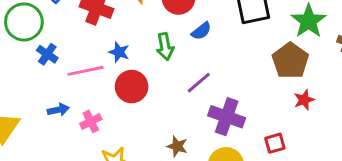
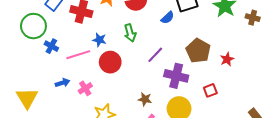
blue semicircle: (201, 31) -> (168, 18), moved
brown pentagon: (290, 61) -> (198, 51), moved

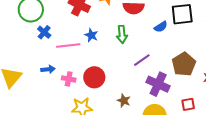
red circle: (110, 62) -> (94, 77), moved
pink cross: (85, 88) -> (69, 79), turned 32

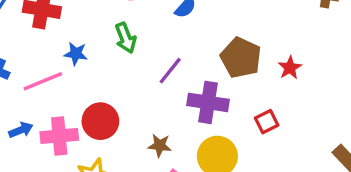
pink cross: (69, 79) -> (59, 136), size x1.5

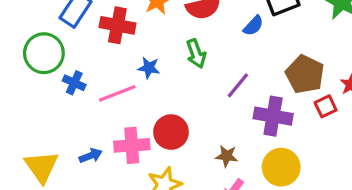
red square: (267, 122) -> (326, 106), moved
blue arrow: (21, 130) -> (91, 156), moved

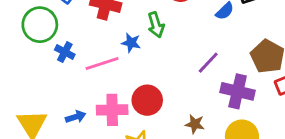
green arrow: (196, 54) -> (156, 25), moved

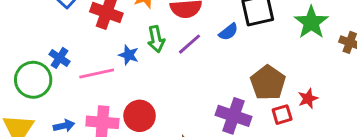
green circle: (40, 25) -> (33, 80), moved
purple line: (208, 63) -> (190, 44), moved

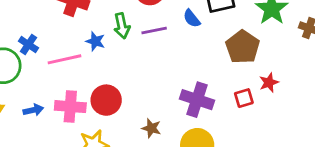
blue semicircle: (229, 32) -> (192, 18), turned 90
purple line: (190, 44) -> (154, 30), turned 30
brown pentagon: (268, 83) -> (243, 47), moved

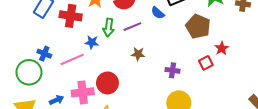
green arrow: (122, 26) -> (109, 28), turned 30
purple cross: (197, 100) -> (172, 70), size x0.6
brown star: (151, 128) -> (138, 54), moved

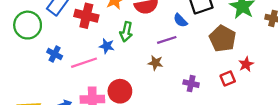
purple line: (132, 27) -> (167, 40), moved
green circle: (29, 72) -> (28, 25), moved

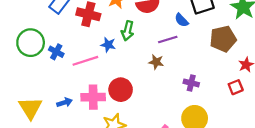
green circle: (28, 25) -> (31, 43), moved
brown pentagon: (223, 39) -> (223, 39), turned 30
red square: (228, 79) -> (236, 87), moved

